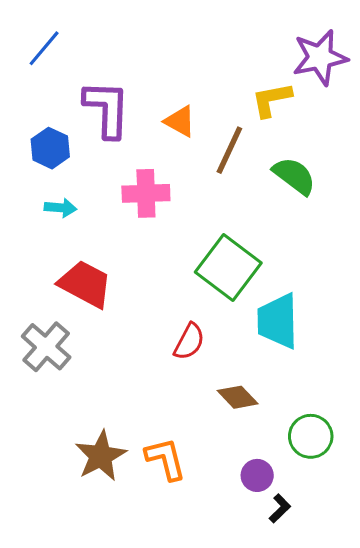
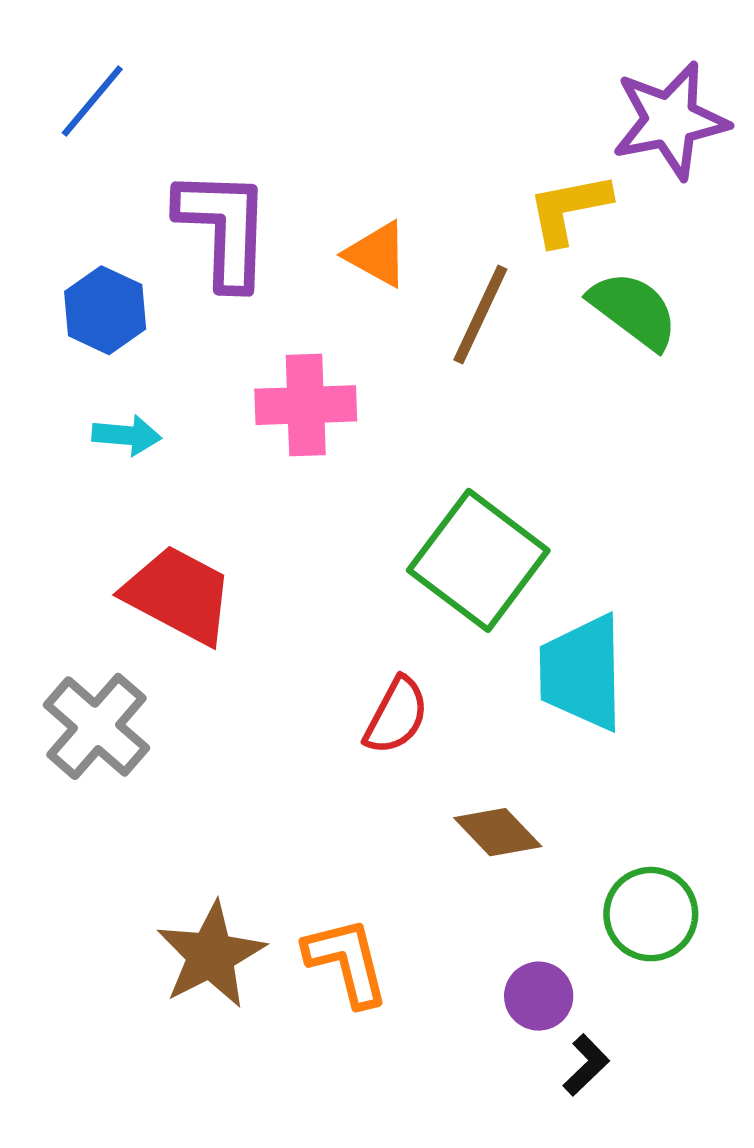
green semicircle: (294, 176) -> (634, 310), moved

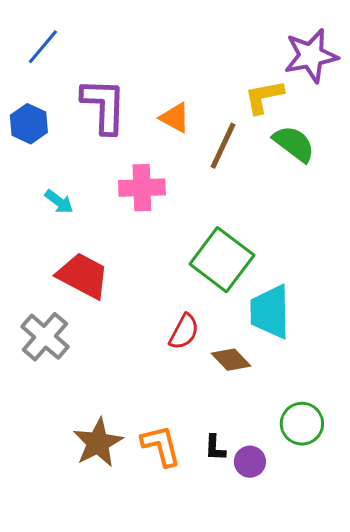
blue hexagon: (105, 310) -> (29, 124), moved
cyan arrow: (127, 435) -> (59, 202), turned 32
brown diamond: (498, 832) -> (231, 360), moved
black L-shape: (586, 1065) -> (215, 448), moved, turned 136

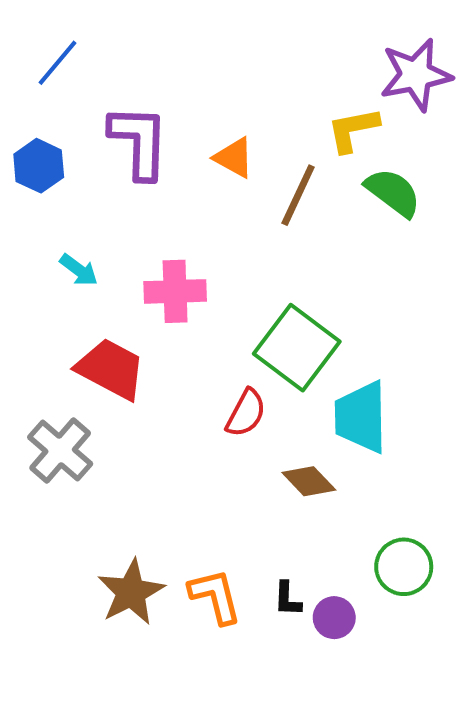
pink cross: (142, 188) -> (175, 291), moved
red semicircle: (184, 332) -> (246, 413), moved

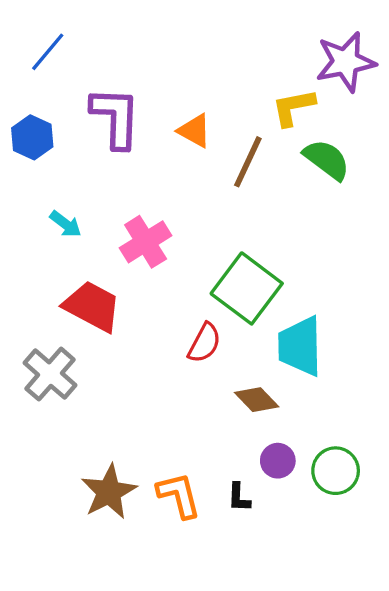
pink cross: (175, 291) -> (146, 242), turned -30
purple circle: (334, 618) -> (278, 461), moved

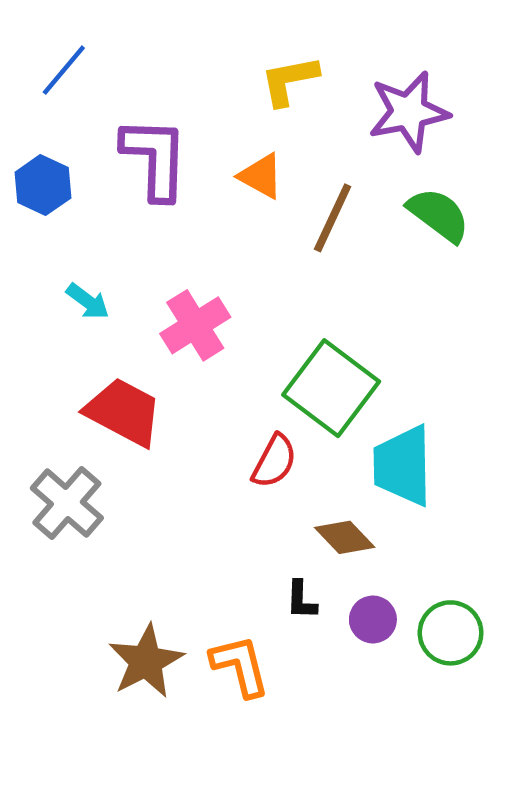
purple star: (346, 62) -> (409, 112), moved
yellow L-shape: (293, 107) -> (289, 81), moved
black L-shape: (239, 497) -> (301, 600), moved

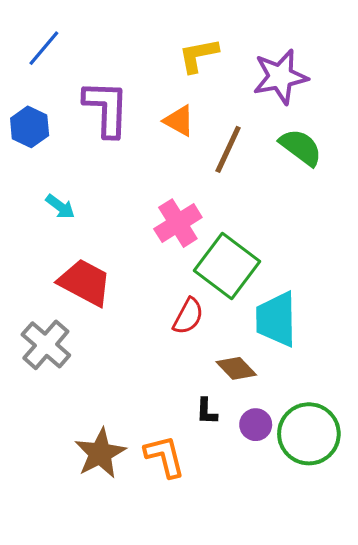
pink cross: (195, 325) -> (178, 223), moved
green circle: (451, 633) -> (309, 434), size x1.4

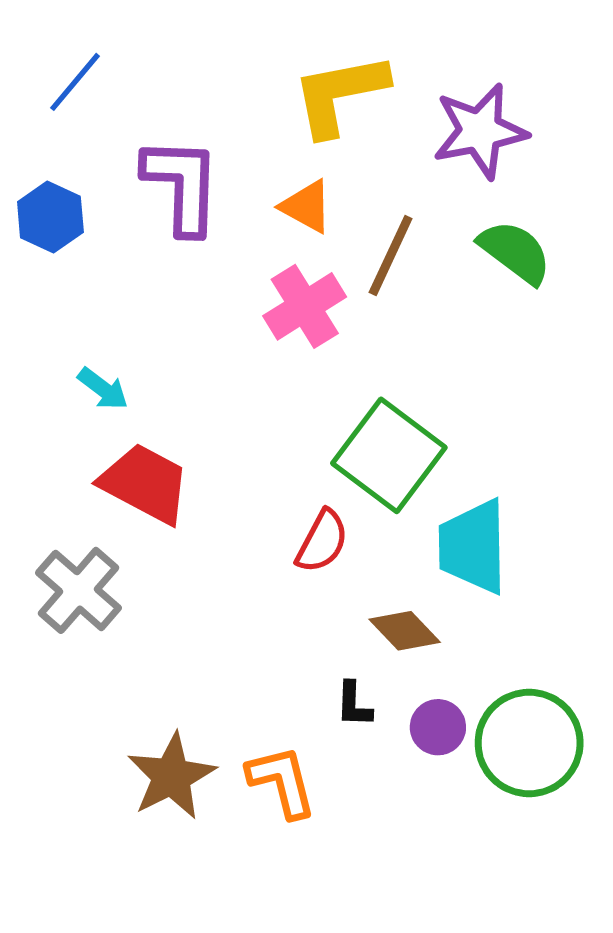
yellow L-shape: (198, 55) -> (340, 94), size x1.4
cyan arrow: (60, 207) -> (103, 389), moved
pink cross: (178, 223) -> (305, 306), moved

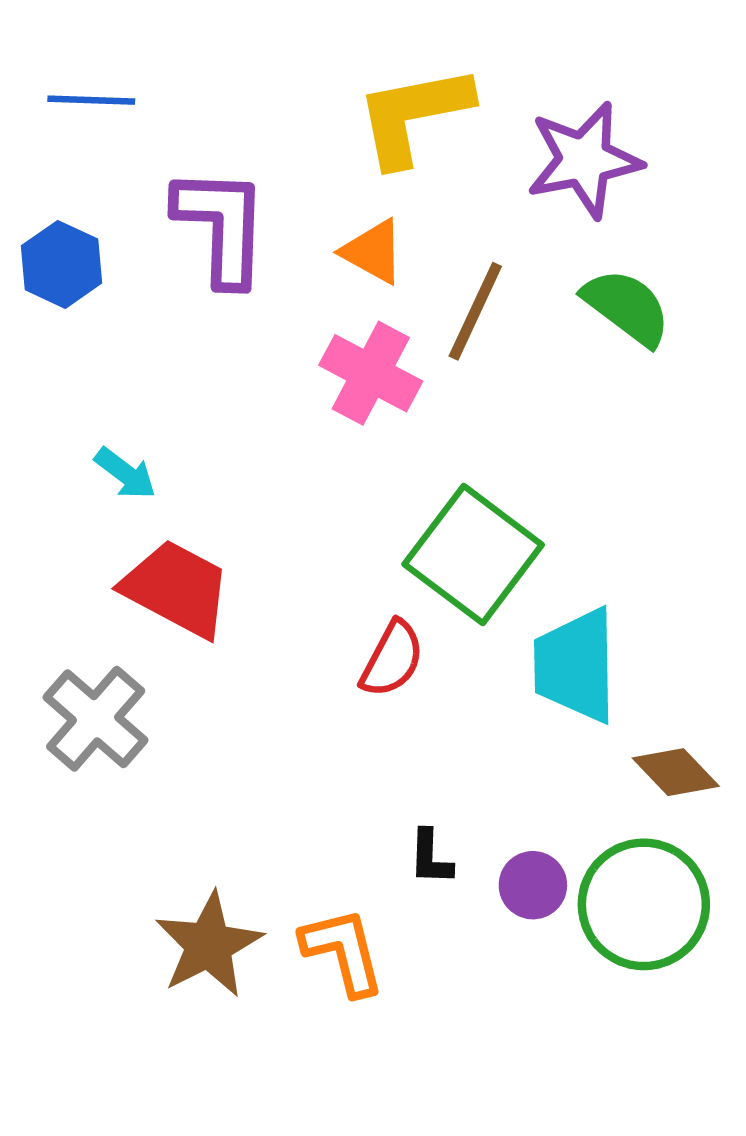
blue line: (75, 82) -> (91, 100), turned 52
pink cross: (305, 306) -> (371, 373), turned -30
brown diamond: (405, 631) -> (676, 772), moved

